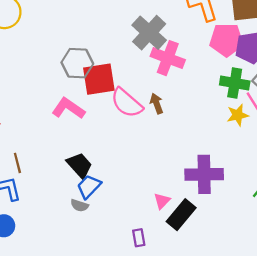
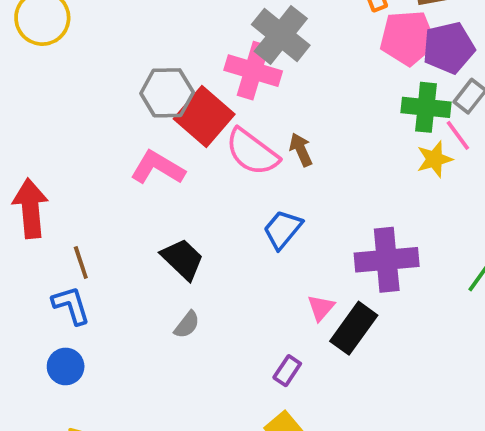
pink cross: (168, 58) -> (253, 71), moved
red square: (99, 79) -> (204, 116), turned -36
blue trapezoid: (89, 187) -> (283, 229), moved
gray semicircle: (80, 205) -> (187, 325), turned -66
purple rectangle: (139, 238) -> (287, 371), turned 48

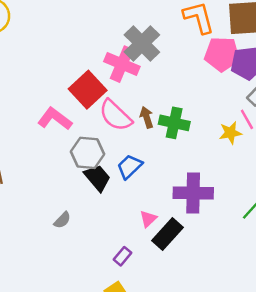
gray hexagon: (167, 93) -> (88, 153), moved
green cross: (426, 107) -> (174, 123), moved
black trapezoid: (182, 259) -> (97, 178), moved

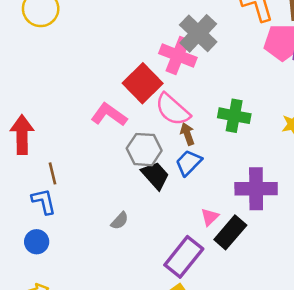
brown arrow: (147, 117) -> (187, 134), moved
purple rectangle: (123, 256) -> (184, 257), size x2.0

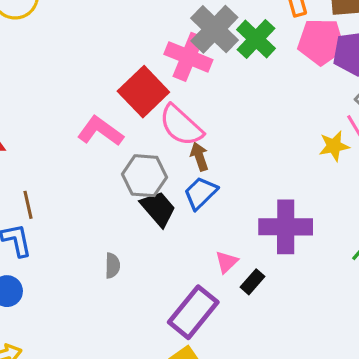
green cross: (234, 116) -> (256, 39), moved, turned 32
gray semicircle: (120, 221) -> (112, 266), turned -42
black rectangle: (230, 232) -> (253, 282), size x0.6

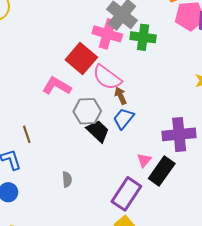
green cross: (256, 39) -> (143, 37), moved, turned -30
brown line: (28, 205) -> (27, 134), moved
gray semicircle: (112, 266) -> (67, 179), moved
black rectangle: (253, 282) -> (162, 171), size x1.8

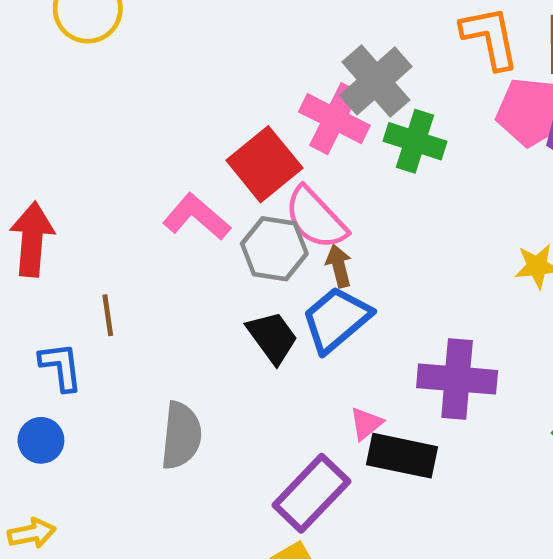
gray hexagon: (87, 111) -> (274, 249), moved
blue trapezoid: (124, 119) -> (336, 319), size x1.4
black rectangle: (162, 171) -> (402, 456), turned 56
gray semicircle: (67, 179) -> (181, 436), size x1.8

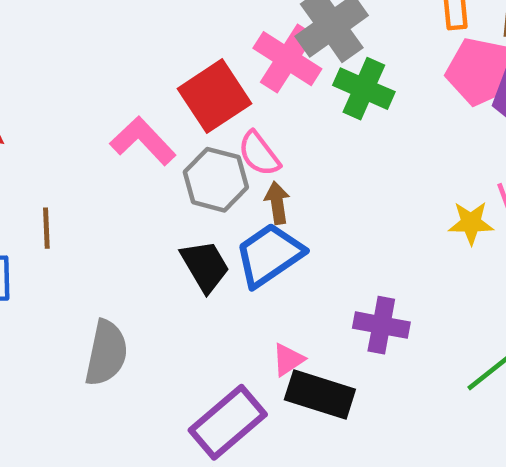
pink semicircle: (316, 218) -> (259, 154), size x0.7
purple cross: (457, 379) -> (381, 325), size x0.7

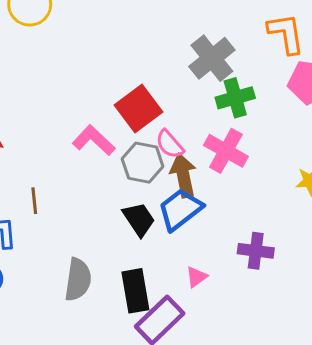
pink cross: (287, 59) -> (226, 151), moved
green cross: (364, 89) -> (235, 98), turned -36
brown arrow: (277, 203) -> (183, 175), size x1.6
black rectangle: (320, 395) -> (135, 291), moved, turned 66

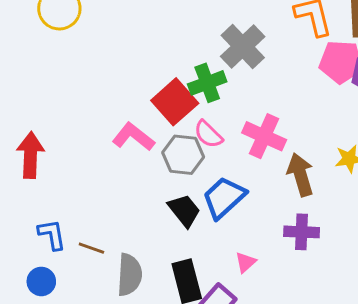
green cross: (235, 98) -> (207, 83), moved
brown arrow: (183, 175) -> (300, 175), moved
brown line: (34, 201) -> (91, 248), moved, turned -60

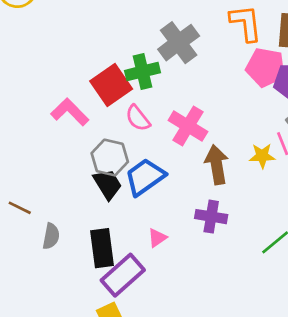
gray hexagon: (183, 155) -> (110, 158), moved
gray semicircle: (129, 275) -> (51, 236), size x0.7

